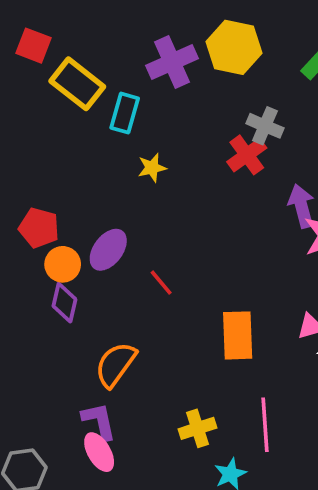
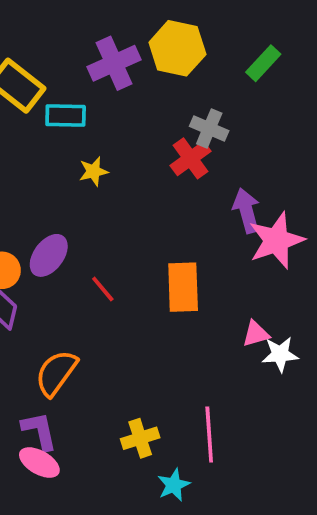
cyan rectangle: (125, 113) -> (66, 115), turned 75
orange rectangle: (238, 335) -> (183, 287), moved
pink ellipse: (99, 452) -> (39, 463), turned -30

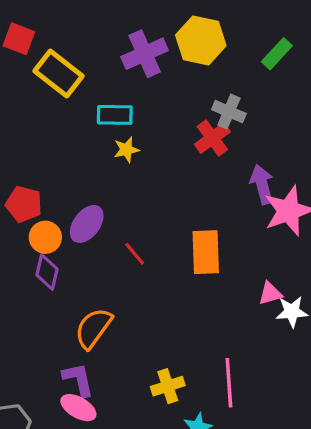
cyan rectangle: (66, 115) -> (115, 115), moved

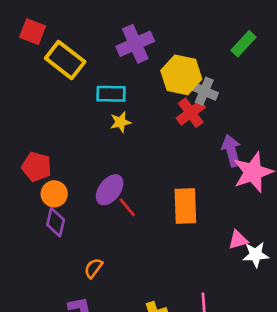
yellow hexagon: (201, 40) -> (181, 75), moved
purple ellipse: (87, 224) -> (110, 190), moved
orange semicircle: (93, 328) -> (93, 268), size x0.6

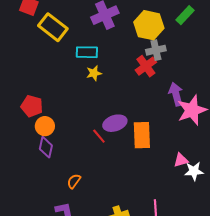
yellow hexagon: (181, 75) -> (149, 25), moved
gray cross: (204, 91) -> (156, 50), turned -36
purple ellipse: (110, 190) -> (115, 123), moved, turned 35

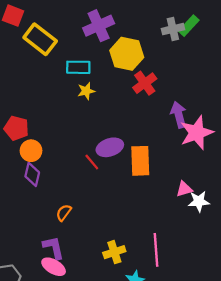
yellow hexagon: (149, 25) -> (127, 54), moved
gray cross: (156, 50) -> (173, 29), moved

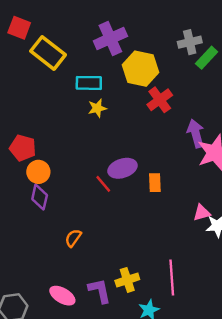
green rectangle: (189, 26) -> (207, 58), moved
orange rectangle: (140, 161) -> (155, 183), size x0.6
purple L-shape: (54, 248) -> (100, 291), moved

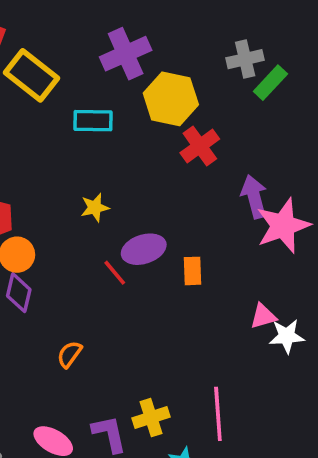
yellow star: (97, 108) -> (95, 208), moved

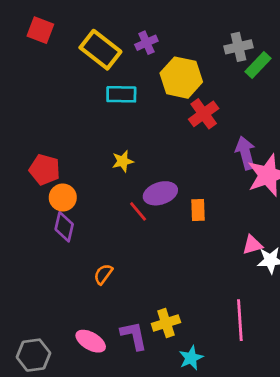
purple cross: (126, 54) -> (146, 43), size x0.6
yellow rectangle: (31, 75) -> (100, 50), moved
pink line: (218, 414) -> (240, 320), moved

